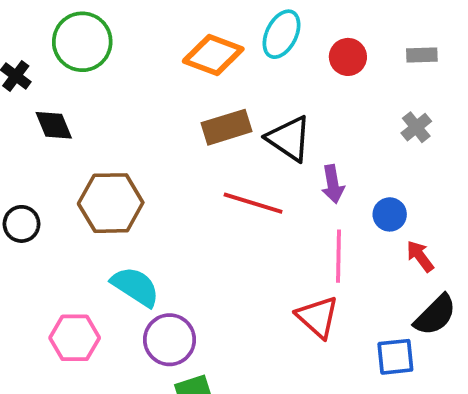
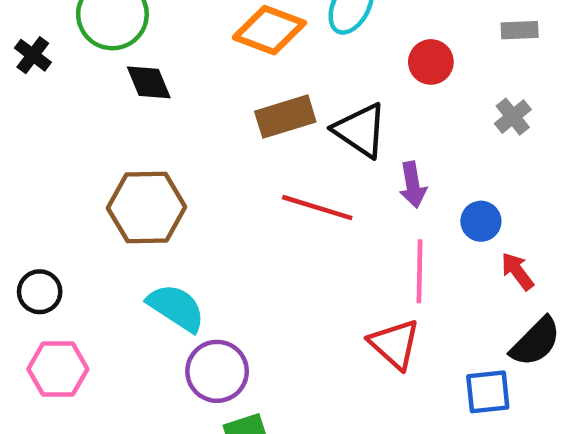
red circle: (348, 57) -> (431, 62), moved
black diamond: (54, 125) -> (149, 82), moved
black circle: (22, 224) -> (40, 292), moved
pink hexagon: (75, 338) -> (58, 369), moved

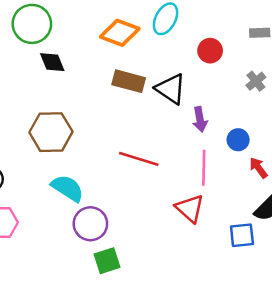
brown rectangle: (285, 117) -> (129, 81), turned 32
red line: (317, 208) -> (139, 159), moved

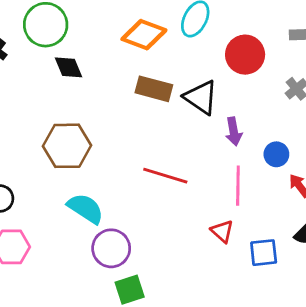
red circle: (210, 51) -> (245, 55), size x1.4
red triangle: (190, 208) -> (222, 231), size x0.7
blue square: (242, 235) -> (264, 253), moved

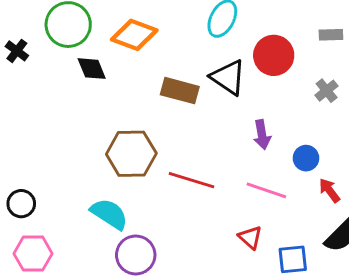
orange diamond: (144, 35) -> (134, 35), moved
black triangle: (201, 97) -> (228, 77), moved
brown hexagon: (67, 146) -> (131, 154), moved
pink line: (238, 186) -> (266, 190), turned -72

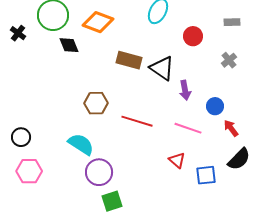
red circle: (274, 55) -> (193, 36), size x0.7
black triangle: (228, 77) -> (162, 68), moved
brown hexagon: (131, 154) -> (96, 103), size x0.7

